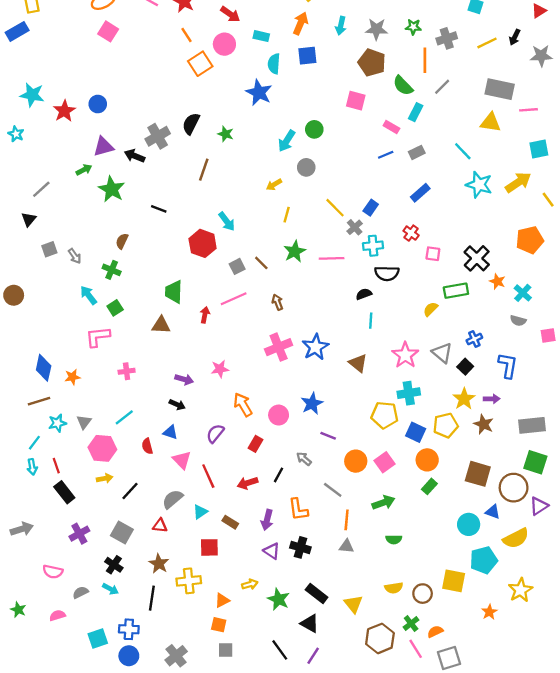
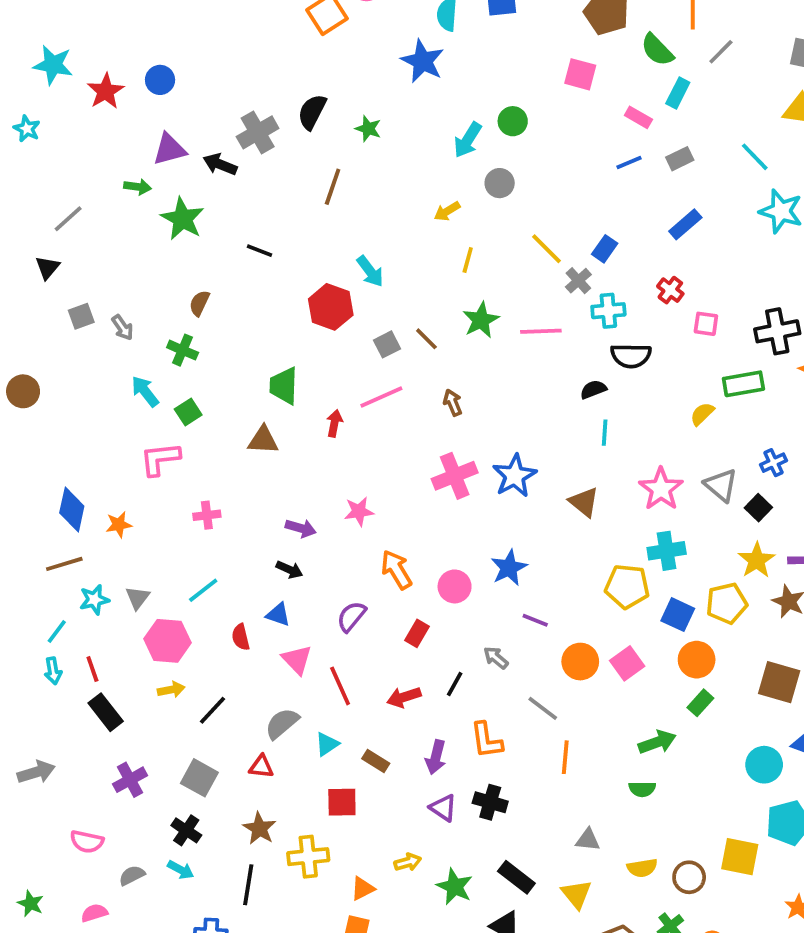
green arrow: (84, 170) -> (137, 187), turned 35
black cross: (477, 258) -> (777, 331), turned 35
green arrow: (383, 503) -> (657, 742), moved
gray triangle: (347, 546) -> (588, 840), moved

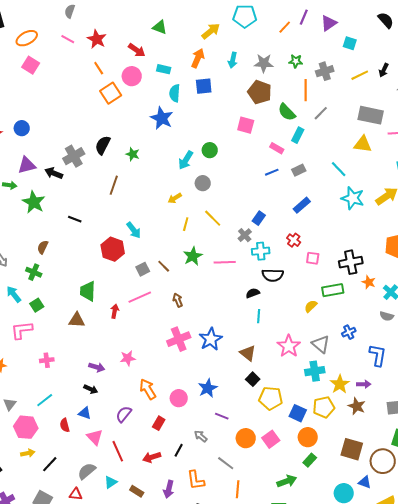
yellow line: (546, 249) -> (213, 218), moved
black square: (758, 508) -> (253, 379), moved
cyan cross: (667, 551) -> (315, 371), moved

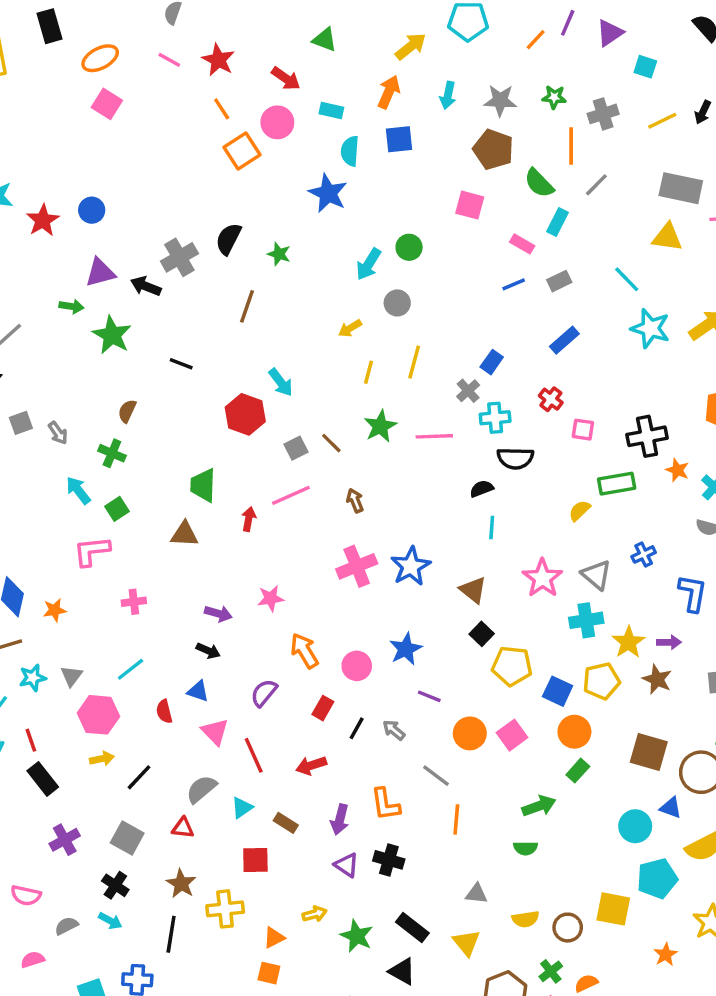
yellow line: (213, 218) -> (414, 362), turned 60
black line: (179, 450) -> (357, 728), moved

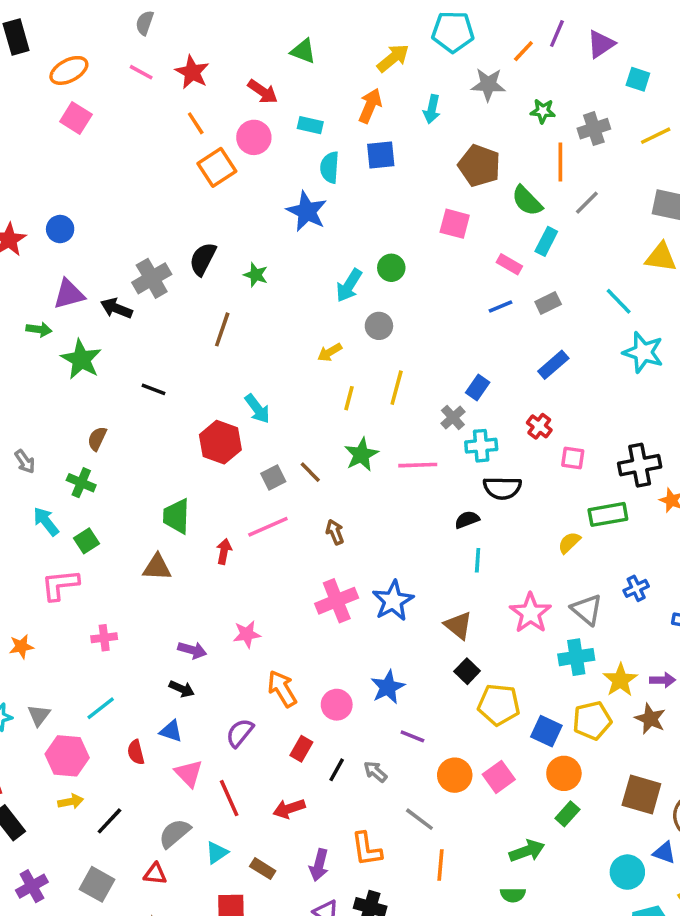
gray star: (500, 100) -> (488, 85), moved

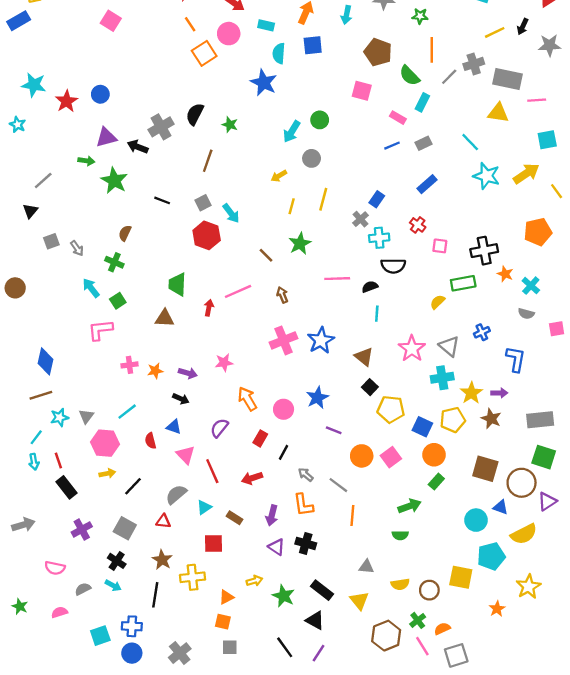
gray cross: (594, 129) -> (474, 64), moved
pink line: (418, 465) -> (337, 279), moved
gray square: (273, 477) -> (203, 203), moved
orange star: (21, 647) -> (155, 371), moved
gray arrow: (375, 772) -> (306, 475), moved

